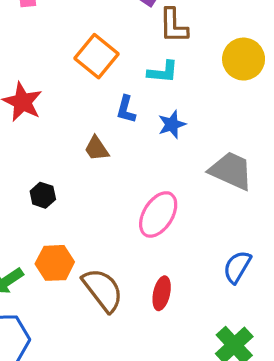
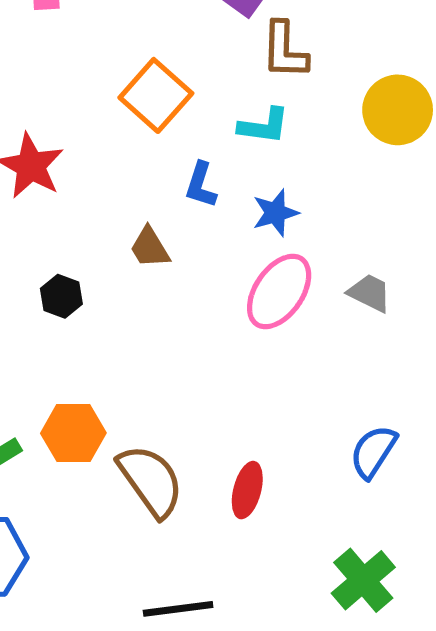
gray trapezoid: (231, 171) -> (370, 293), size x0.6
black hexagon: (43, 195) -> (61, 296), moved
pink ellipse: (158, 214) -> (279, 292), moved

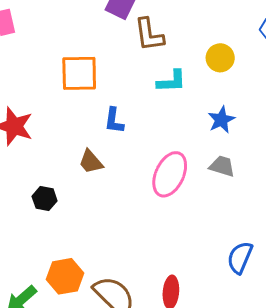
orange square: (156, 95) -> (79, 73), turned -33
yellow circle: (398, 110) -> (220, 58), size x0.7
cyan L-shape: (264, 126) -> (171, 81), moved
blue star: (275, 213) -> (221, 120), moved

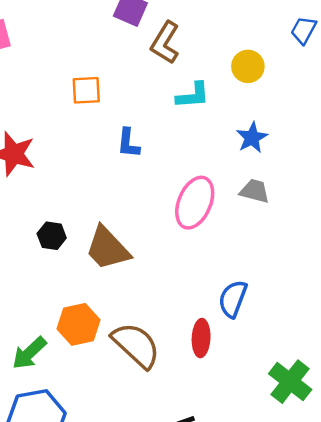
brown L-shape: (149, 35) -> (165, 43), turned 42
orange square: (79, 73) -> (86, 90), size x0.7
brown trapezoid: (91, 162) -> (107, 248), moved, size x1.6
blue semicircle: (240, 257) -> (233, 299), moved

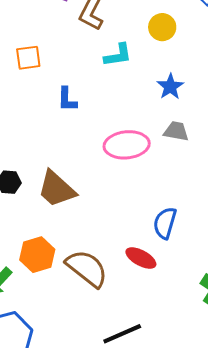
pink ellipse: (195, 203) -> (127, 145), turned 66
red ellipse: (201, 338) -> (141, 258), turned -60

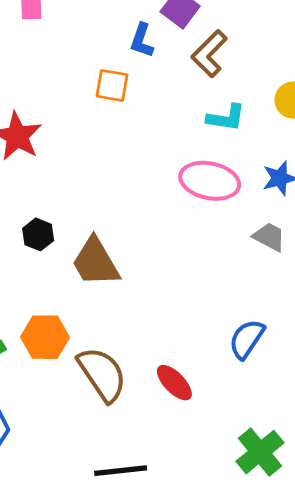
blue L-shape: (67, 99) -> (142, 40), moved
pink ellipse: (127, 145) -> (210, 181), moved
blue semicircle: (165, 223) -> (247, 339), moved

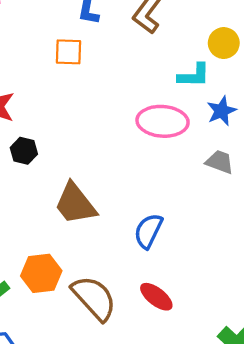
cyan L-shape: (226, 118) -> (194, 75), moved
black hexagon: (38, 234) -> (24, 151), moved
blue semicircle: (247, 339) -> (148, 231), moved

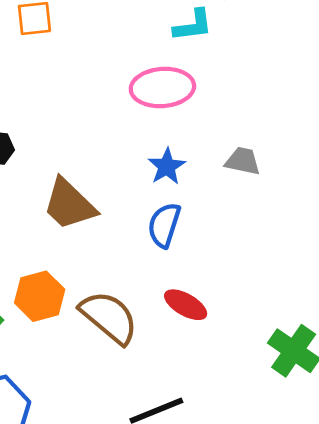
blue star: (222, 111) -> (167, 167), moved
gray trapezoid: (220, 162) -> (243, 161), moved

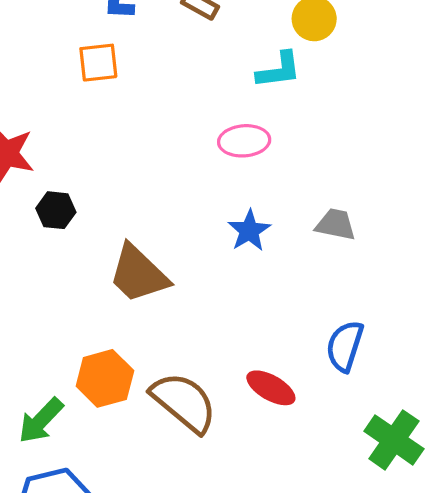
pink ellipse: (162, 88) -> (244, 141), size x0.7
blue semicircle: (164, 225) -> (345, 346), moved

